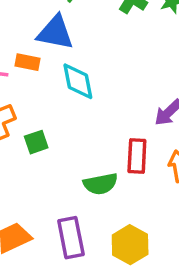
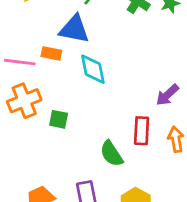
green square: (36, 142) -> (59, 119), turned 30
green semicircle: (100, 184) -> (111, 154), turned 68

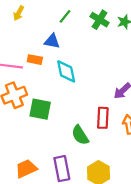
blue triangle: (74, 29) -> (52, 41), size x0.7
green square: (59, 119) -> (40, 109), size x1.5

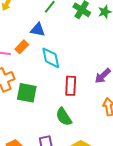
orange rectangle: (35, 60) -> (22, 47), turned -56
red rectangle: (103, 118) -> (71, 86), moved

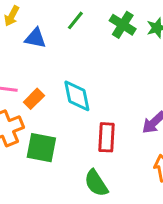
blue triangle: (38, 30) -> (35, 38), moved
orange rectangle: (22, 47) -> (34, 99), moved

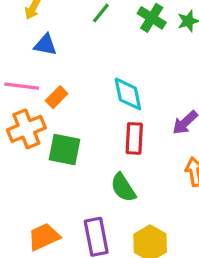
blue triangle: (35, 38) -> (45, 45), moved
cyan diamond: (77, 96) -> (128, 94), moved

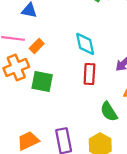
green semicircle: (123, 188) -> (109, 112), moved

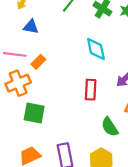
cyan diamond: (85, 44) -> (96, 49), moved
green square: (42, 81) -> (34, 113), moved

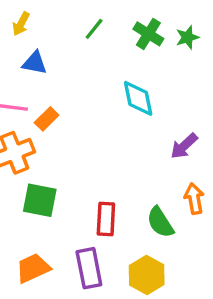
red rectangle: (91, 90) -> (106, 219), moved

